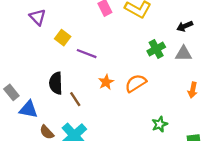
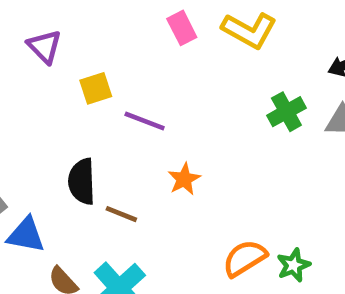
yellow square: (63, 38) -> (96, 88), turned 35
orange semicircle: (136, 83) -> (245, 258), moved
brown line: (75, 99) -> (121, 214), turned -35

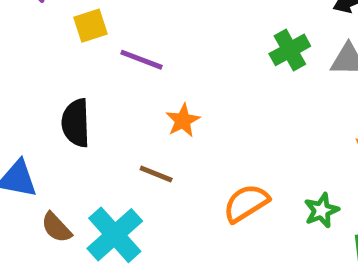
brown line: (121, 214) -> (156, 174), moved
green star: (293, 265) -> (321, 210), moved

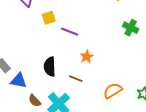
green cross: (290, 50) -> (131, 28), turned -35
black semicircle: (76, 123) -> (50, 67), moved

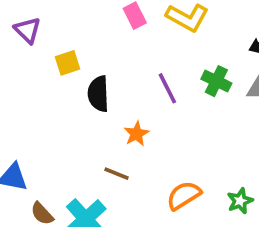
purple line: (70, 32) -> (167, 88), moved, turned 42
black semicircle: (50, 67) -> (98, 94), moved

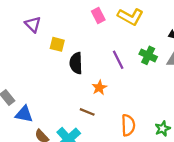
yellow square: (67, 63) -> (57, 44), turned 32
orange semicircle: (184, 195) -> (128, 125), turned 120

